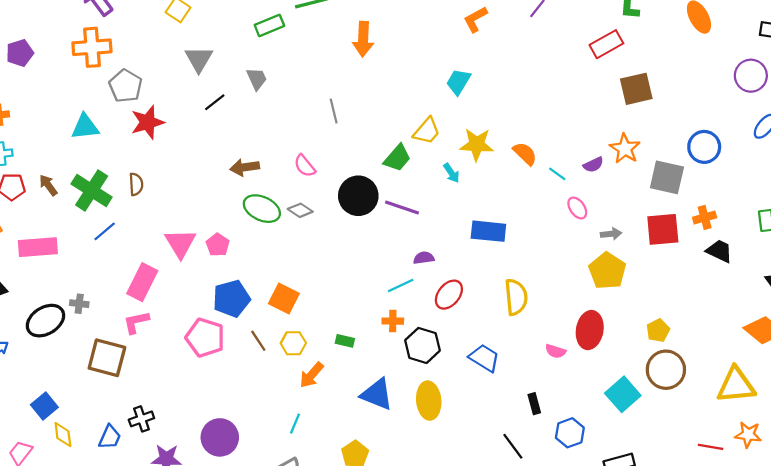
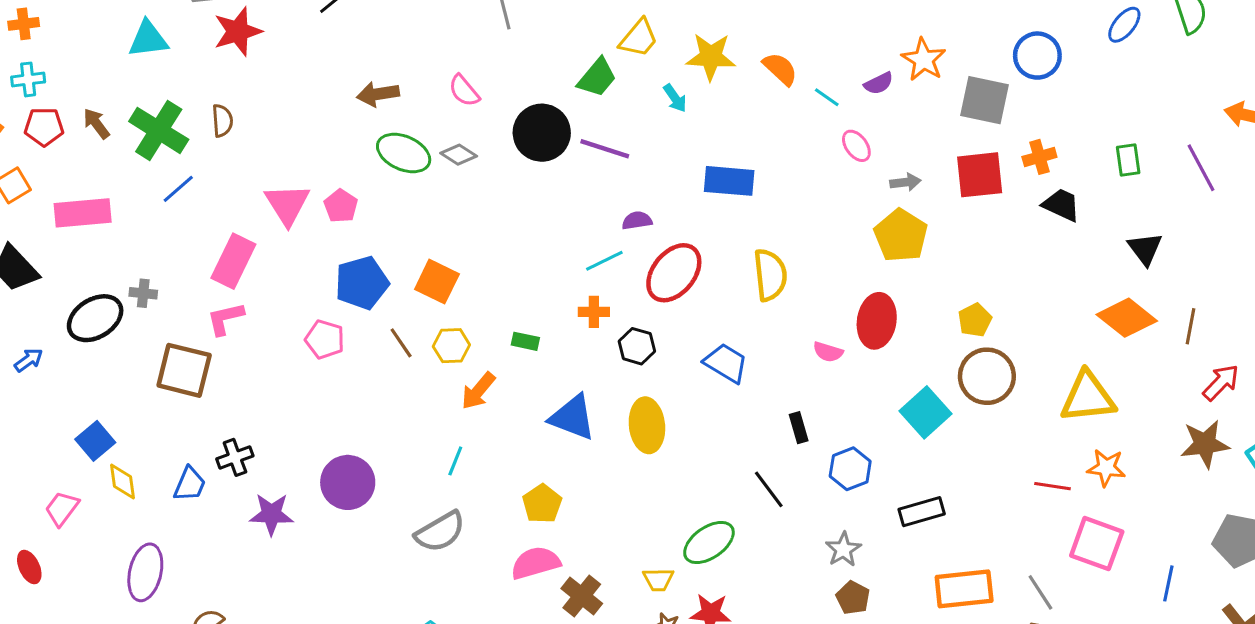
red ellipse: (449, 295) -> (674, 273), size x1.4
pink pentagon: (205, 338) -> (325, 339), size x0.7
black hexagon: (422, 345) -> (637, 346), size x0.7

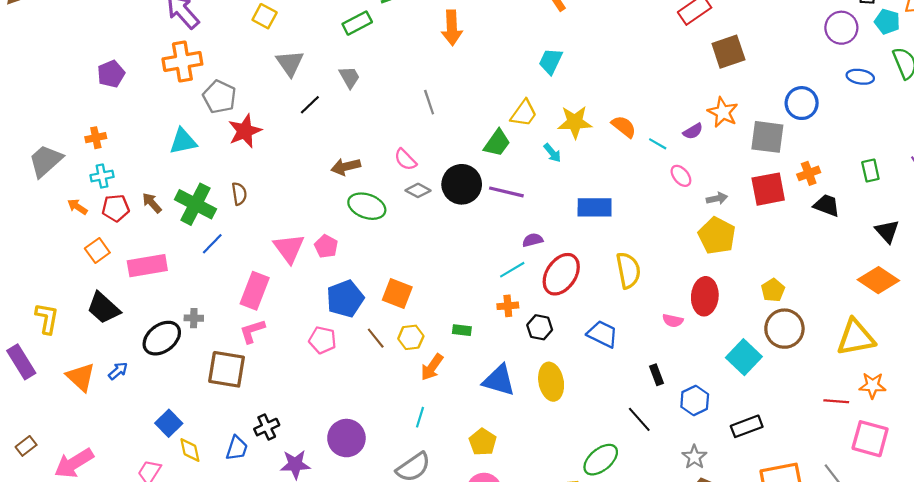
blue ellipse: (1124, 25) -> (860, 77), turned 65
gray diamond: (459, 155) -> (418, 190), moved

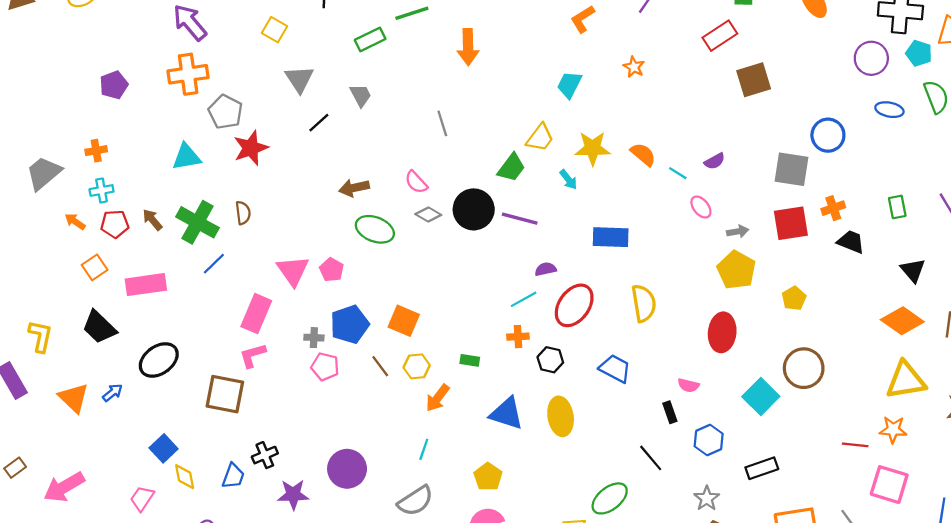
orange star: (723, 112) -> (634, 67), moved, size x0.7
yellow pentagon: (773, 290) -> (794, 298), moved
gray cross: (194, 318) -> (314, 338), moved
pink semicircle: (673, 321) -> (688, 385), moved
yellow triangle: (856, 337) -> (906, 380), moved

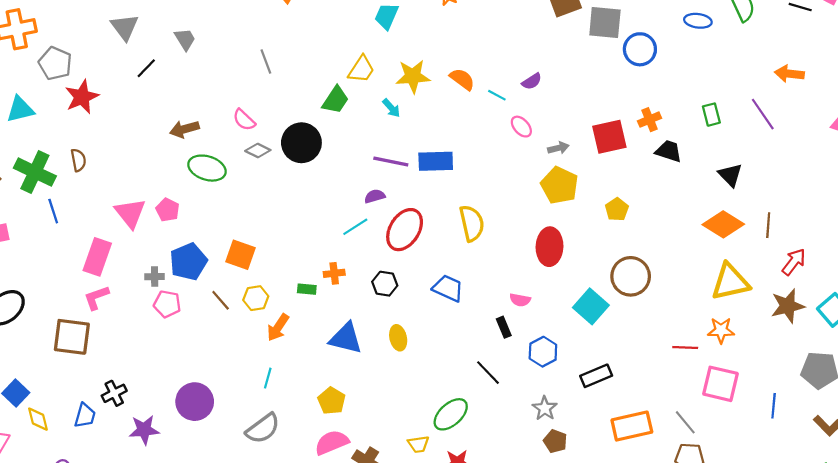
gray square: (792, 169) -> (605, 22), moved
purple line: (520, 219) -> (391, 161), moved
blue line: (214, 264) -> (53, 211), turned -60
orange cross: (518, 337) -> (334, 273), moved
yellow ellipse: (561, 416) -> (398, 338), size x0.7

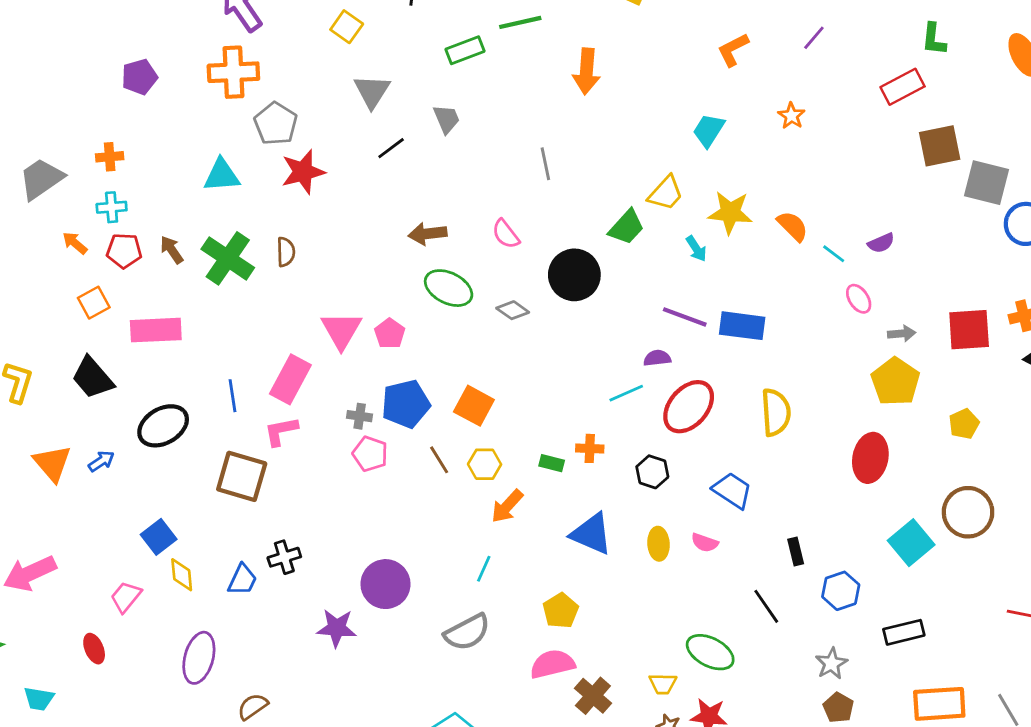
gray diamond: (258, 150) -> (513, 310), moved
blue line: (53, 211) -> (232, 396), moved
pink semicircle: (520, 300) -> (705, 543), moved
green ellipse: (451, 414) -> (710, 652), turned 60
purple star: (144, 430) -> (337, 628), moved

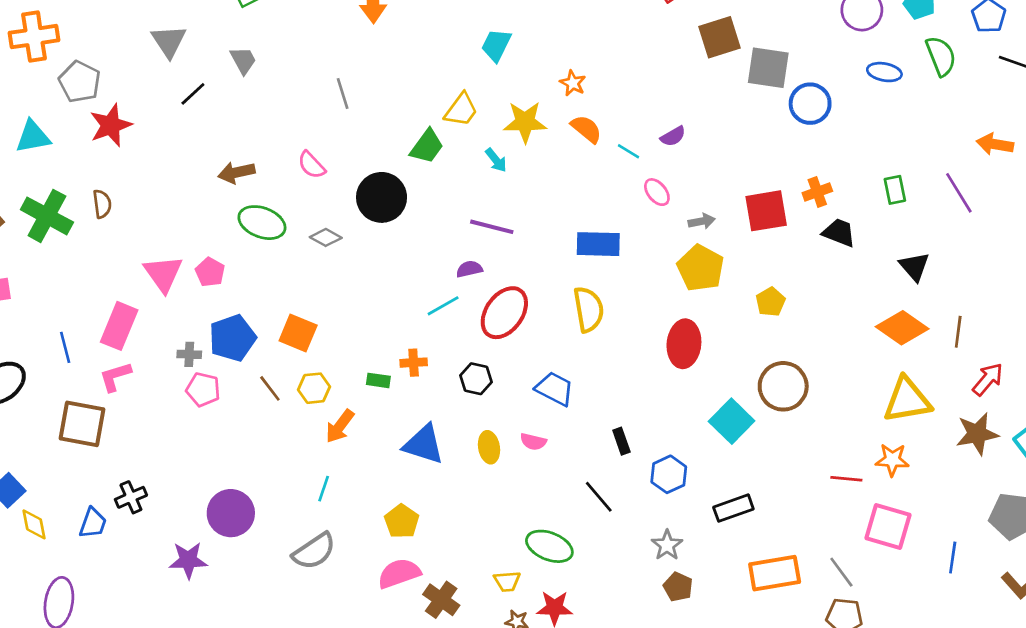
orange star: (791, 116) -> (573, 83), moved
blue rectangle: (742, 326) -> (598, 244), moved

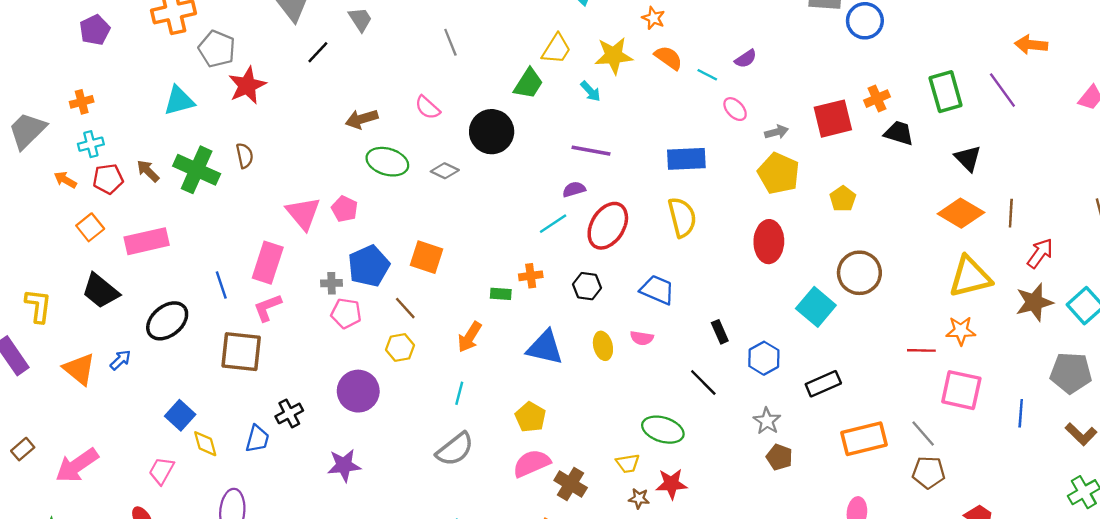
green rectangle: (895, 190) -> (946, 92), size x1.6
yellow hexagon: (314, 388) -> (400, 347), moved
purple circle: (231, 513) -> (358, 391), moved

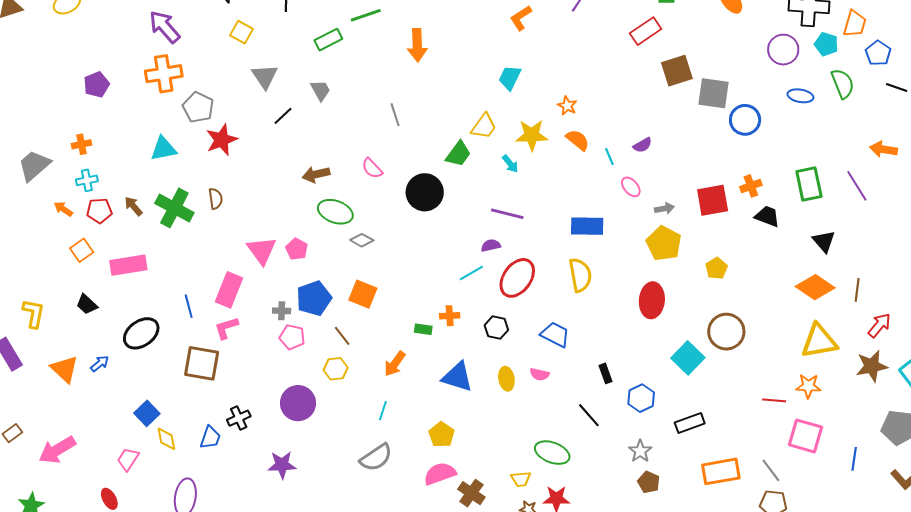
cyan line: (707, 75) -> (609, 156), turned 36
gray diamond: (445, 171) -> (362, 240), moved
black trapezoid: (100, 291) -> (87, 304), size x0.7

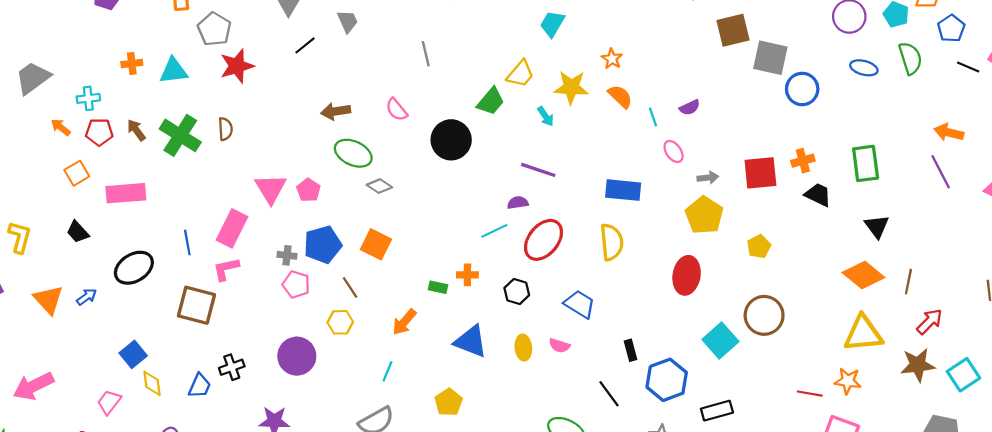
orange cross: (81, 144) -> (132, 64), moved
purple line: (857, 186) -> (941, 172), moved
blue hexagon: (641, 398) -> (667, 380), size x1.4

